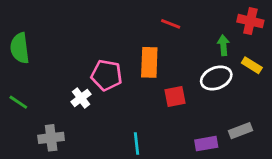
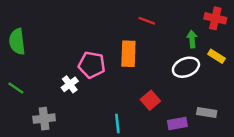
red square: (175, 97) -> (150, 100), moved, turned -30
gray rectangle: (240, 131) -> (207, 112), turned 30

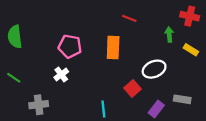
pink pentagon: (92, 65) -> (70, 46), moved
white ellipse: (186, 67) -> (154, 69), moved
purple rectangle: (177, 123) -> (156, 109), turned -42

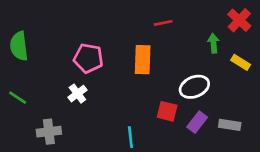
red cross: (190, 16) -> (239, 20), turned 30
red line: (129, 18) -> (163, 23), turned -32
red square: (133, 89) -> (167, 111), turned -35
purple rectangle: (156, 109) -> (197, 122), moved

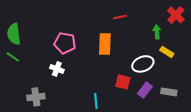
yellow rectangle: (241, 62) -> (167, 52), moved
white cross: (77, 94) -> (57, 69), turned -32
green line: (18, 98) -> (13, 57), moved

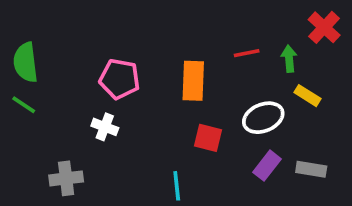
red line: (120, 17) -> (247, 53), moved
red square: (123, 82) -> (208, 138), moved

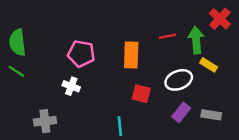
green arrow: (289, 59) -> (196, 40), size x1.5

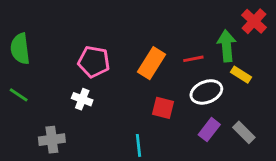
red line: (167, 36) -> (193, 59), moved
orange rectangle: (131, 55) -> (152, 63), turned 30
green line: (16, 71) -> (19, 95), moved
gray rectangle: (211, 115) -> (244, 132), turned 36

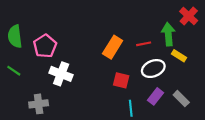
pink pentagon: (94, 62) -> (45, 46), moved, turned 30
white cross: (82, 99) -> (61, 74), size x1.5
cyan line: (139, 145) -> (131, 108), moved

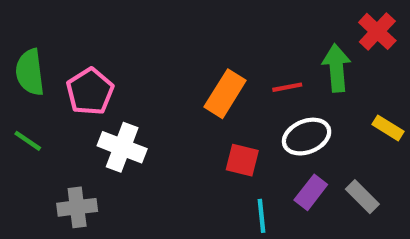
yellow rectangle: (179, 56) -> (388, 128), moved

